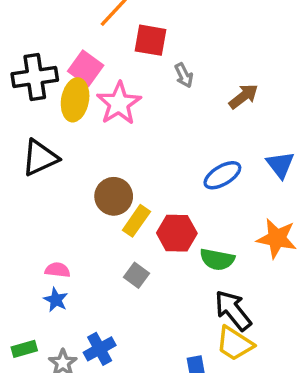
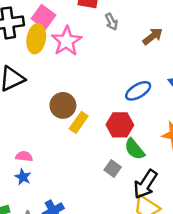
red hexagon: (177, 233) -> (120, 125), moved
green semicircle: (217, 259) -> (134, 149), turned 40
gray square: (136, 275) -> (113, 168), moved
black arrow: (233, 310) -> (145, 184), turned -108

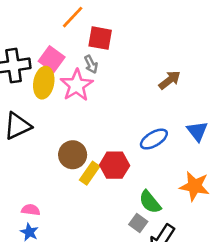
gray arrow: (111, 22) -> (91, 64), moved
red hexagon: (120, 125) -> (115, 165), moved
gray square: (113, 168) -> (138, 223), moved

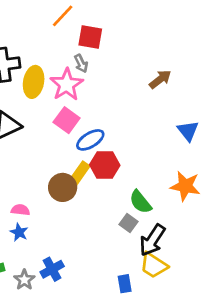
pink square: (52, 59) -> (67, 120), moved
blue ellipse: (154, 139) -> (90, 140), moved
brown circle: (73, 155) -> (63, 187), moved

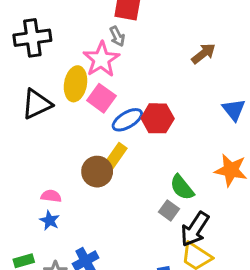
yellow ellipse: (34, 82) -> (76, 84), moved
red hexagon: (105, 165) -> (158, 118), moved

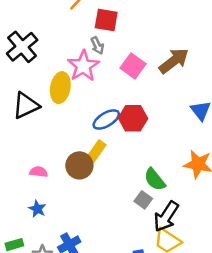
black cross: (32, 38) -> (22, 47), turned -32
brown arrow: (204, 54) -> (174, 61), size x1.4
pink square: (101, 98) -> (133, 66), moved
pink semicircle: (51, 196) -> (39, 172), moved

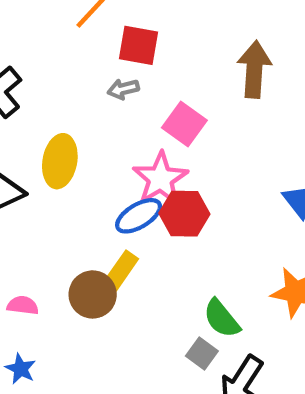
gray arrow: (97, 46) -> (123, 89), turned 102
brown arrow: (174, 61) -> (254, 69), moved, turned -48
pink star: (83, 66) -> (160, 179), moved

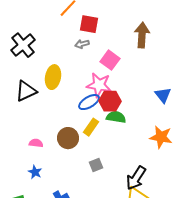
pink star: (160, 179) -> (99, 85), turned -30
yellow rectangle: (121, 270) -> (91, 127), moved
green semicircle: (222, 319) -> (116, 117), moved, turned 138
gray square: (202, 353) -> (96, 165), moved, turned 32

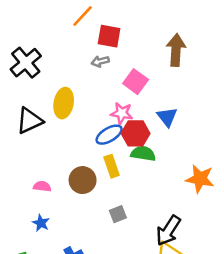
pink star: (99, 85) -> (122, 113), size x0.7
blue triangle: (163, 95) -> (167, 117), moved
yellow rectangle: (91, 127) -> (112, 166), turned -54

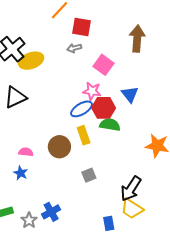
yellow ellipse: (64, 103) -> (31, 61), moved, turned 60
blue star: (41, 223) -> (21, 173), moved

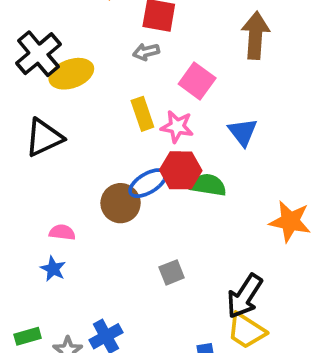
red hexagon: (104, 108) -> (181, 170), moved
blue ellipse: (82, 109) -> (148, 183), moved
yellow rectangle: (84, 135) -> (142, 114), moved
brown circle: (59, 147) -> (121, 203), moved

